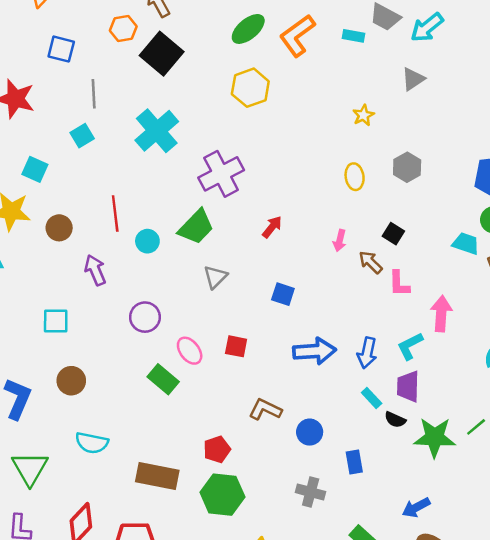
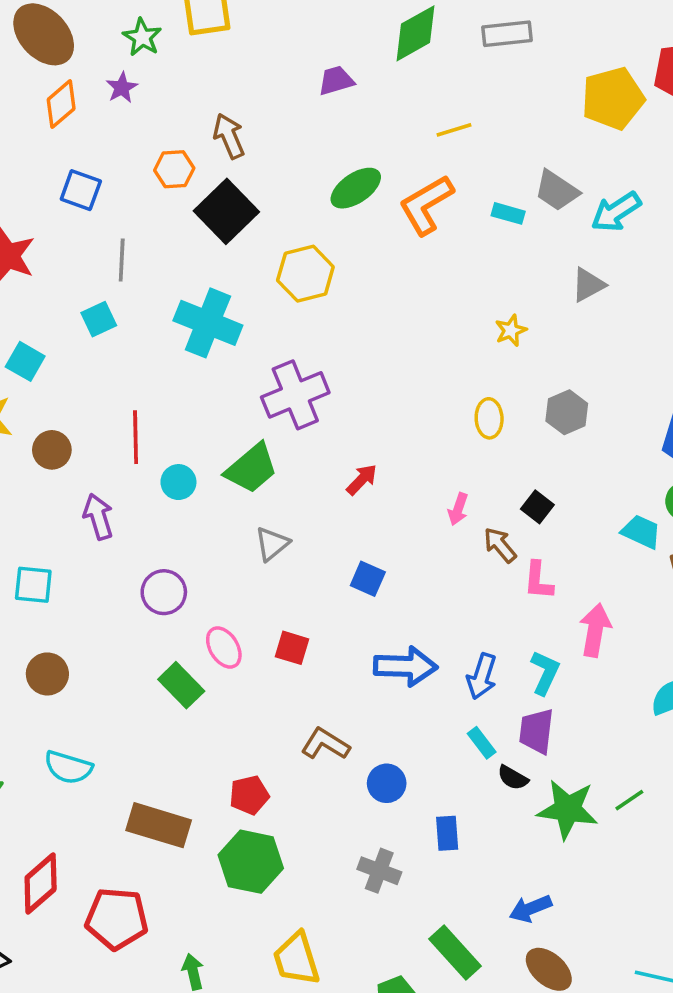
yellow hexagon: (250, 88) -> (305, 274), moved
cyan cross: (157, 131) -> (208, 323), turned -33
cyan L-shape: (410, 346) -> (545, 673), turned 136

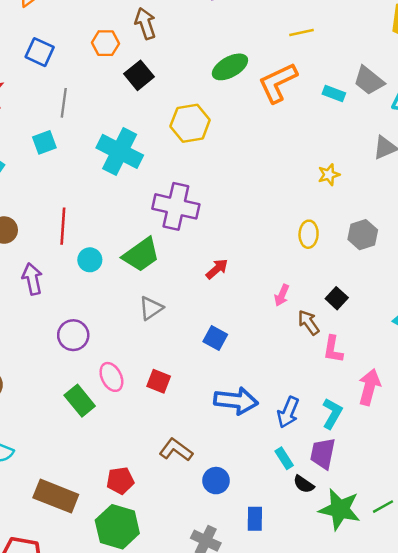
black square: (226, 211) -> (139, 75), size x0.7
purple cross: (295, 395) -> (176, 206), turned 30

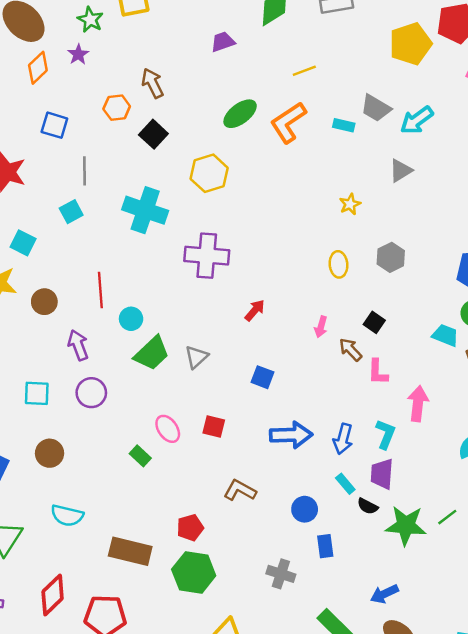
green trapezoid: (141, 255) -> (152, 353), moved
purple circle: (73, 335) -> (91, 393), moved
green rectangle: (80, 401) -> (140, 456), size x0.7
blue circle: (216, 481) -> (305, 509), moved

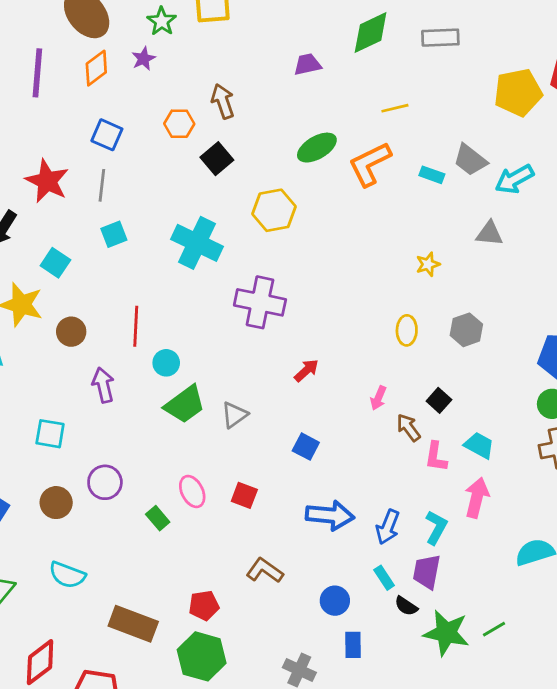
gray line: (85, 171) -> (102, 185), moved
gray triangle: (401, 171) -> (489, 234), turned 30
cyan trapezoid: (445, 335) -> (479, 445), moved
purple circle: (91, 393) -> (105, 482), moved

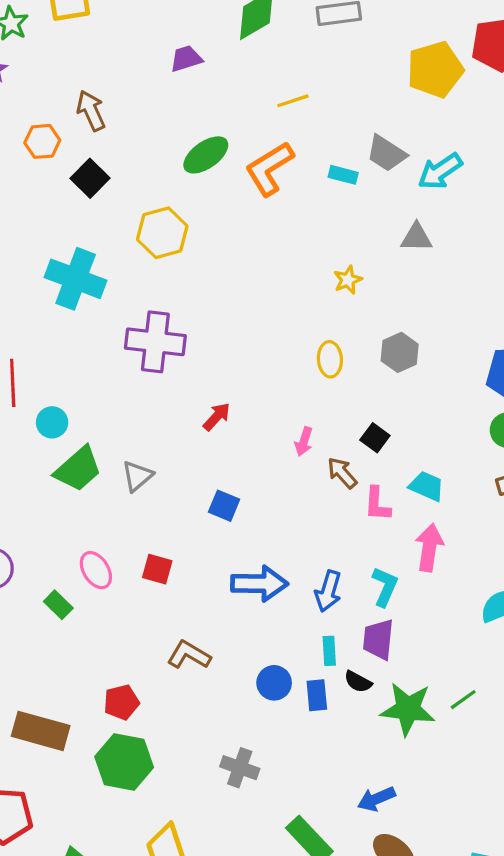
cyan rectangle: (384, 578) -> (329, 651), turned 35
blue rectangle: (353, 645) -> (317, 695), moved

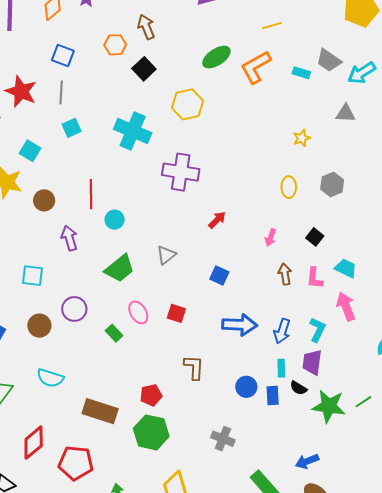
green trapezoid: (78, 469) -> (120, 268), moved
brown arrow: (342, 473) -> (285, 274), moved, turned 30
pink arrow: (429, 548) -> (346, 306), turned -32
brown L-shape: (189, 655) -> (194, 367), turned 60

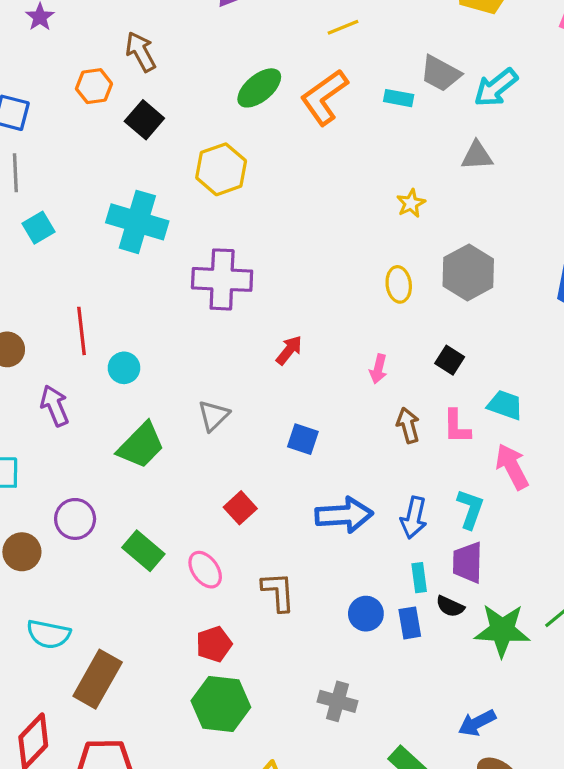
gray hexagon: (332, 184) -> (468, 272), size x1.4
pink ellipse: (138, 312) -> (205, 570), moved
red square: (176, 313) -> (240, 508), turned 36
green rectangle: (114, 333) -> (143, 551), size x1.4
brown rectangle: (100, 411) -> (98, 679), moved, turned -72

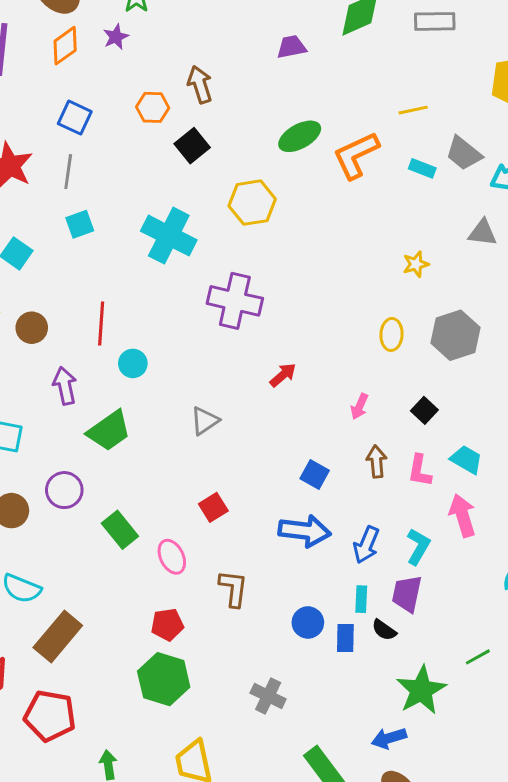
yellow line: (343, 27) -> (413, 110), moved
blue square: (303, 439) -> (315, 475), moved
green trapezoid: (141, 445) -> (109, 431), moved
green star: (502, 630) -> (421, 690), moved, turned 30

